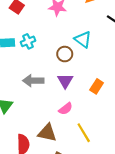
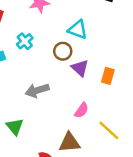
cyan cross: (28, 41) -> (25, 41), moved
purple triangle: (65, 81) -> (80, 68), moved

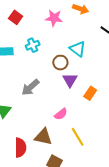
gray arrow: (37, 90) -> (30, 87), turned -42

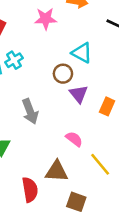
cyan cross: (33, 45) -> (14, 60), moved
gray arrow: (30, 87) -> (30, 111), turned -60
pink semicircle: (61, 114) -> (74, 139), turned -96

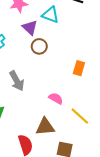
cyan triangle: (82, 53) -> (50, 15), moved
purple triangle: (79, 94) -> (30, 28), moved

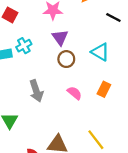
cyan triangle: (50, 15) -> (100, 52), moved
pink semicircle: (56, 98) -> (74, 93), moved

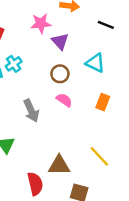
purple triangle: (60, 37) -> (60, 41), moved
pink semicircle: (74, 93) -> (64, 100), moved

